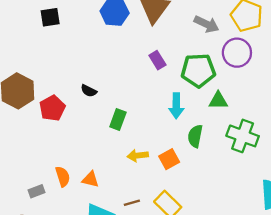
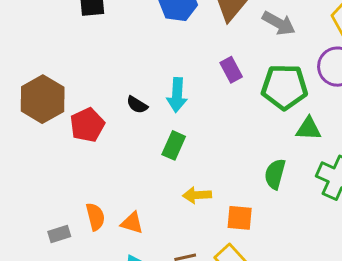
gray arrow: (206, 24) -> (279, 23), moved
cyan arrow: (176, 106) -> (177, 95), moved
orange square: (169, 159) -> (240, 218), moved, turned 30

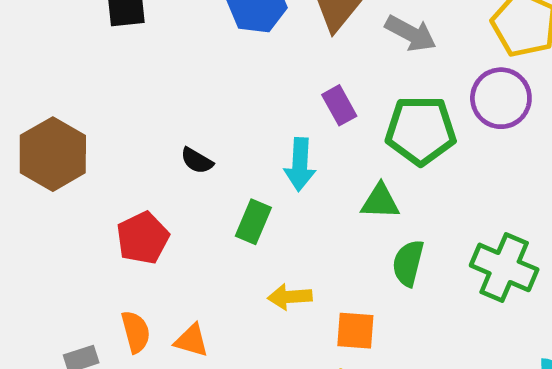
cyan arrow: (177, 95) -> (300, 164), moved
red pentagon: (87, 125) -> (143, 238), moved
green triangle: (309, 129) -> (380, 201), moved

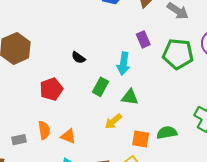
green triangle: (380, 201) -> (130, 97), moved
green semicircle: (408, 263) -> (167, 133), moved, turned 60
yellow arrow: (290, 297) -> (113, 121), turned -42

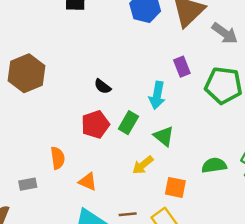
red pentagon: (51, 89) -> (95, 125), moved
green triangle: (130, 97) -> (164, 136), turned 30
orange semicircle: (44, 130) -> (58, 158), moved
green semicircle: (167, 133) -> (214, 165), moved

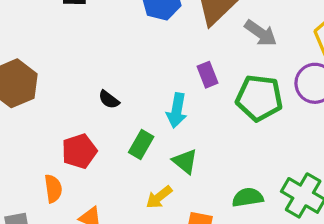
red pentagon: (95, 125) -> (79, 151), moved

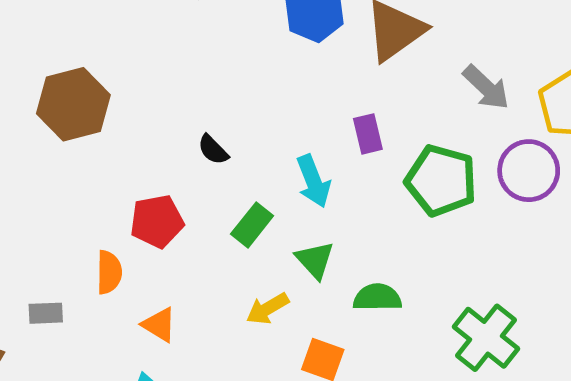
gray arrow: (261, 33) -> (486, 87), moved
cyan arrow: (177, 110) -> (313, 181), turned -40
green semicircle: (248, 197) -> (377, 297), moved

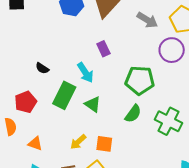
green pentagon: (441, 181) -> (140, 80), moved
green rectangle: (252, 225) -> (64, 95), size x1.5
green semicircle: (377, 297) -> (133, 114), moved, turned 138
yellow arrow: (267, 309) -> (78, 142), moved

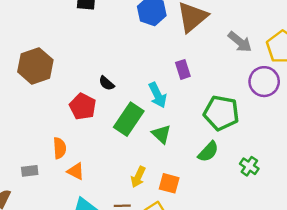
red pentagon: (26, 102) -> (83, 107), moved, turned -30
green cross: (168, 121) -> (249, 166), size x0.6
yellow arrow: (78, 142) -> (138, 177), turned -30
orange triangle: (35, 144) -> (76, 171), moved

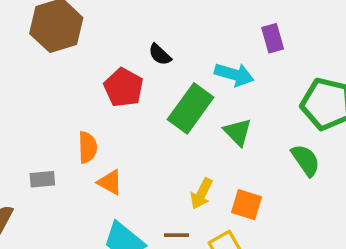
cyan arrow: (158, 95) -> (234, 74), turned -50
green semicircle: (208, 152) -> (306, 160), turned -80

